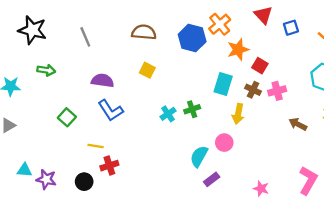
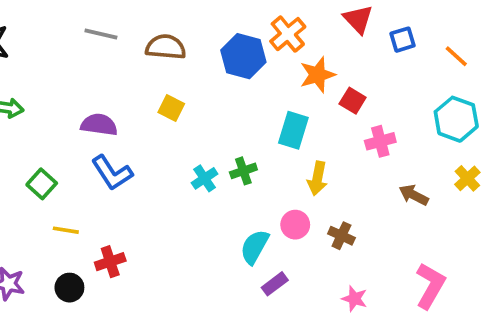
gray line: (85, 37) -> (101, 34), moved, turned -54
brown cross: (253, 90) -> (341, 236), moved
yellow line: (96, 146) -> (66, 230), moved

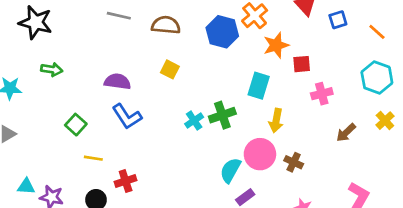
red square: (353, 101) -> (302, 64), turned -36
green cross: (243, 171) -> (222, 115), size x1.4
brown arrow: (414, 195) -> (346, 133), turned -70
pink circle: (295, 225) -> (260, 154), size x1.5

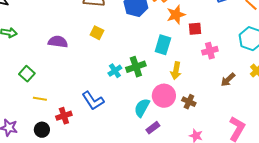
blue L-shape: (127, 116) -> (93, 101), moved

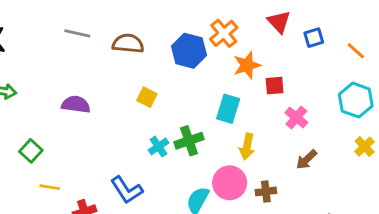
yellow square: (97, 33) -> (147, 97), moved
pink cross: (210, 51) -> (296, 118), turned -35
brown arrow: (228, 80) -> (306, 160), moved
brown cross: (189, 102) -> (266, 191), turned -32

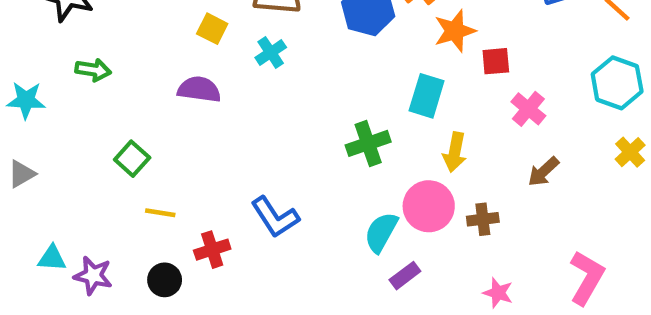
yellow square: (147, 97) -> (212, 29), moved
cyan cross: (159, 147) -> (271, 53), moved

